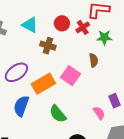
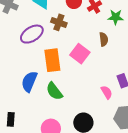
purple ellipse: (16, 72) -> (32, 34), moved
orange rectangle: (43, 84) -> (52, 60), turned -70
green semicircle: (58, 114) -> (54, 91), moved

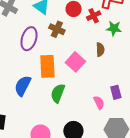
purple ellipse: (32, 34) -> (29, 39), turned -45
green semicircle: (54, 91) -> (58, 93), moved, turned 54

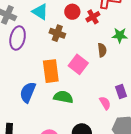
green star: (114, 28) -> (120, 35), moved
purple ellipse: (29, 39) -> (18, 38), moved
green semicircle: (58, 93) -> (63, 97), turned 84

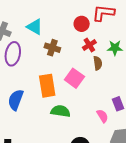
red circle: (72, 12) -> (82, 24), moved
red cross: (93, 17) -> (89, 45), moved
blue semicircle: (28, 92) -> (16, 100), moved

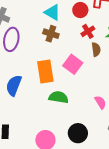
cyan triangle: (35, 27) -> (52, 12), moved

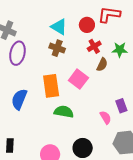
brown semicircle: (96, 49) -> (102, 65), turned 32

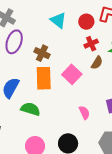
brown cross: (57, 48) -> (42, 53), moved
green semicircle: (64, 112) -> (30, 109), moved
pink semicircle: (106, 117) -> (84, 113), moved

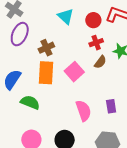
brown cross: (42, 53) -> (46, 48), turned 35
pink semicircle: (84, 113) -> (84, 111), size x1.5

